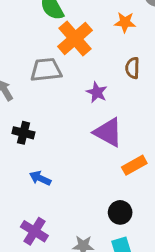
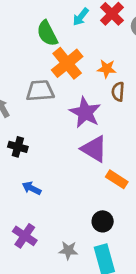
orange star: (125, 22) -> (107, 69), moved
purple star: (97, 92) -> (85, 112), size x1.6
orange rectangle: (134, 165) -> (117, 179), turned 60

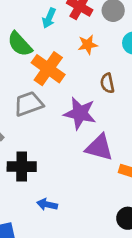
orange star: (107, 69) -> (88, 45), moved
black cross: (18, 147) -> (22, 167), size x1.4

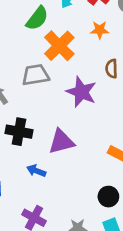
green semicircle: (20, 44) -> (37, 18), turned -110
purple triangle: (99, 147) -> (61, 142), moved, turned -40

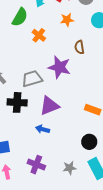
orange cross: (59, 46) -> (39, 35), size x0.6
gray trapezoid: (36, 75) -> (32, 79), moved
blue arrow: (36, 171) -> (43, 129), moved

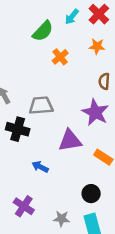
purple star: (59, 67) -> (95, 112), moved
purple triangle: (49, 106) -> (70, 141), moved

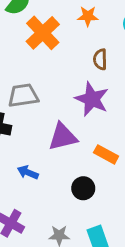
orange cross: (60, 57) -> (43, 33), size x1.6
black circle: (91, 194) -> (83, 188), moved

